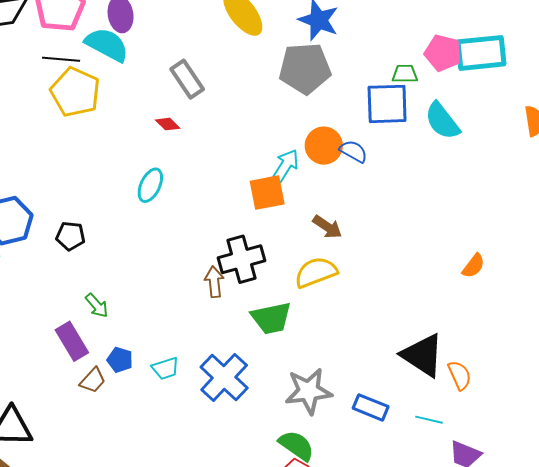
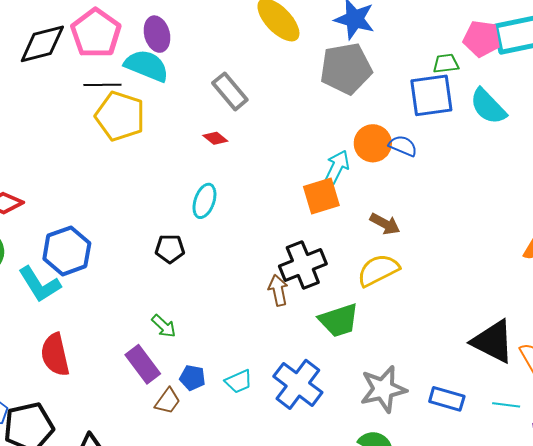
black pentagon: (70, 236) -> (170, 249), moved

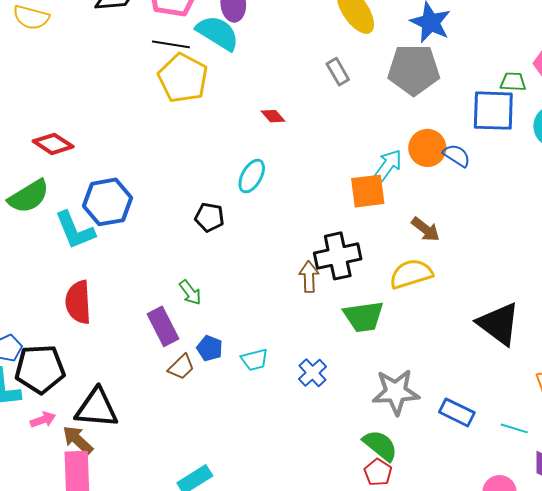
gray rectangle: (230, 91) -> (338, 72), moved, size x0.7
black triangle: (493, 341) -> (499, 324), moved
blue cross: (298, 384) -> (312, 373), size x0.6

